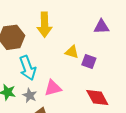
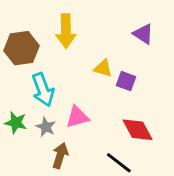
purple triangle: (102, 27) -> (143, 34), turned 35

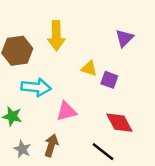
purple triangle: (143, 34) -> (124, 38), turned 42
cyan arrow: (43, 90) -> (36, 87), turned -64
gray star: (46, 127) -> (22, 149), moved

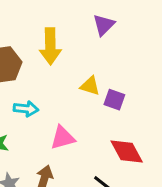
purple triangle: (124, 38) -> (104, 25), moved
cyan arrow: (36, 87) -> (26, 109), size x0.7

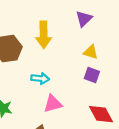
yellow triangle: (90, 86) -> (91, 52), moved
cyan arrow: (26, 109) -> (40, 78), moved

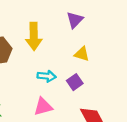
purple square: (92, 75) -> (75, 82), moved, turned 35
cyan arrow: (40, 78) -> (47, 76), moved

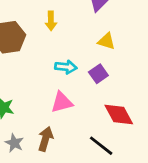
yellow arrow: (34, 36) -> (51, 21), size x0.6

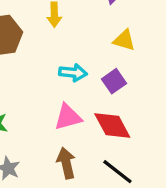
red diamond: (119, 114) -> (112, 126), moved
brown arrow: (45, 139) -> (66, 163), moved, turned -30

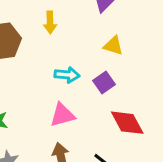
red diamond: (112, 126) -> (127, 123), moved

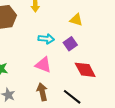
pink triangle: (62, 115) -> (43, 65), turned 36

